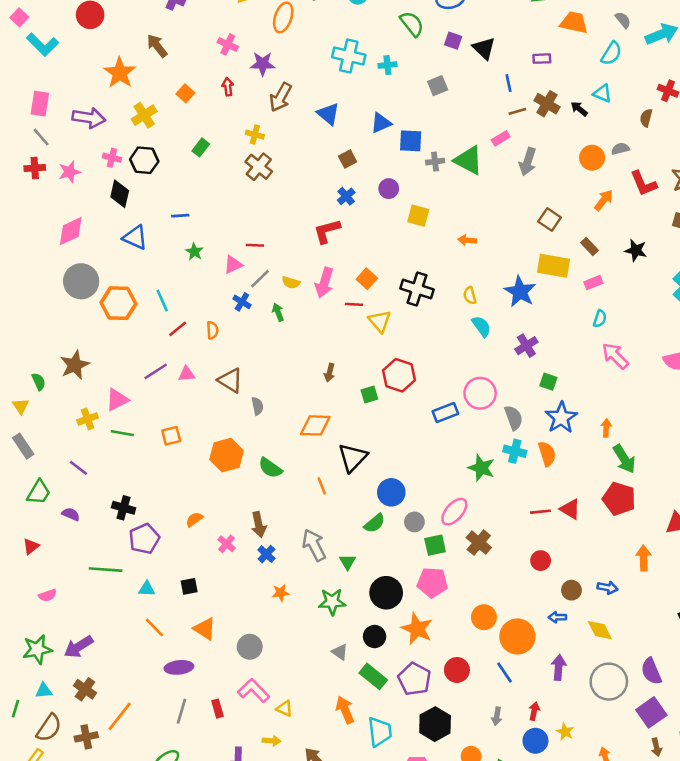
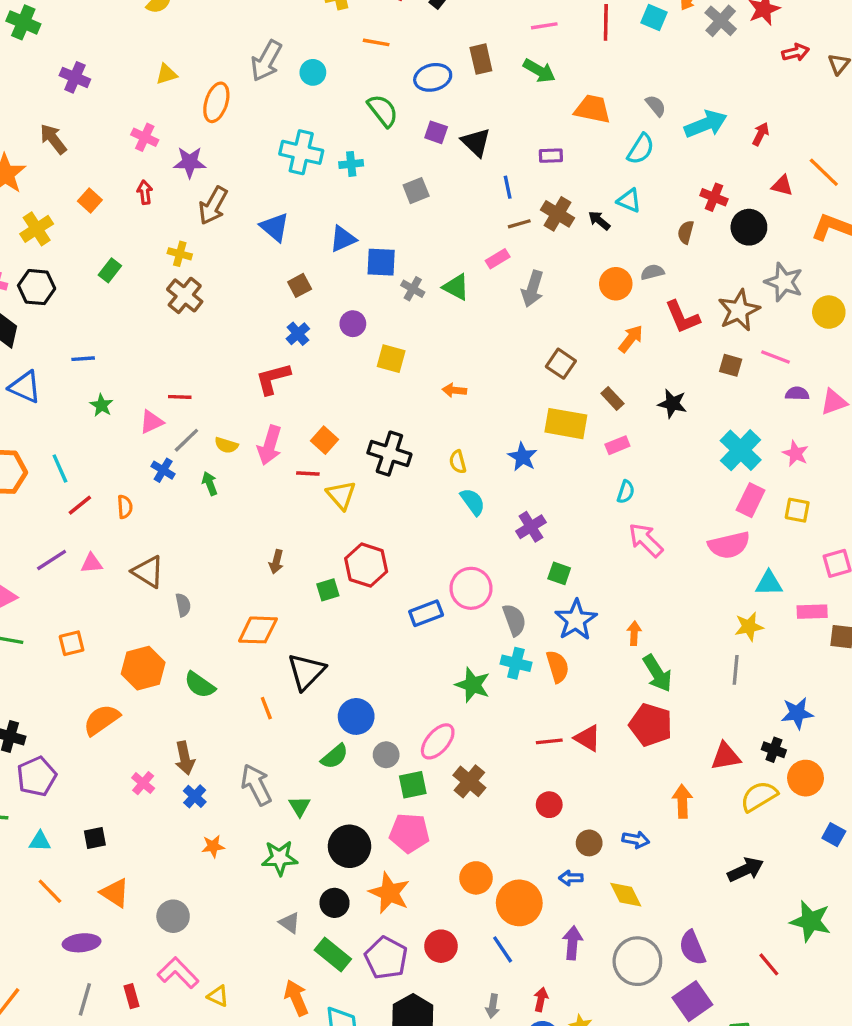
green triangle: (469, 160) -> (456, 287), size x0.7
gray cross: (435, 162) -> (413, 289), turned 36
blue star: (520, 292) -> (523, 457), size x0.7
orange semicircle: (194, 519) -> (102, 720), moved, size x1.6

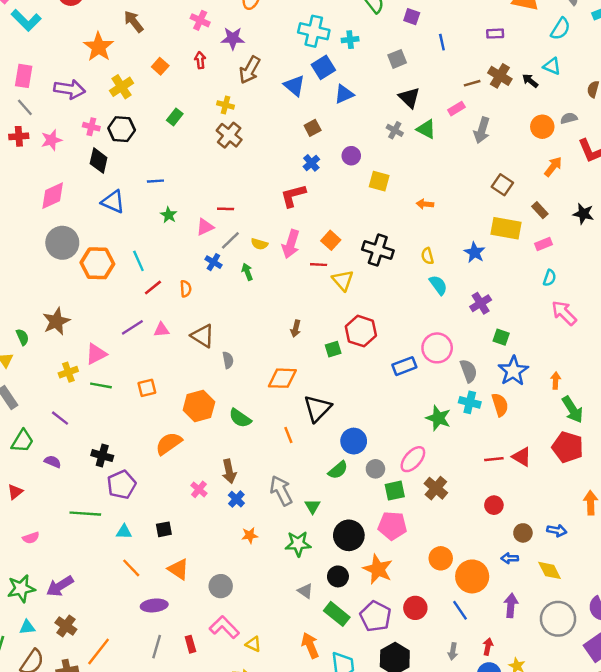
black triangle: (476, 142) -> (409, 98), moved
blue line: (508, 187) -> (442, 42), moved
blue square: (381, 262) -> (323, 67), moved, turned -35

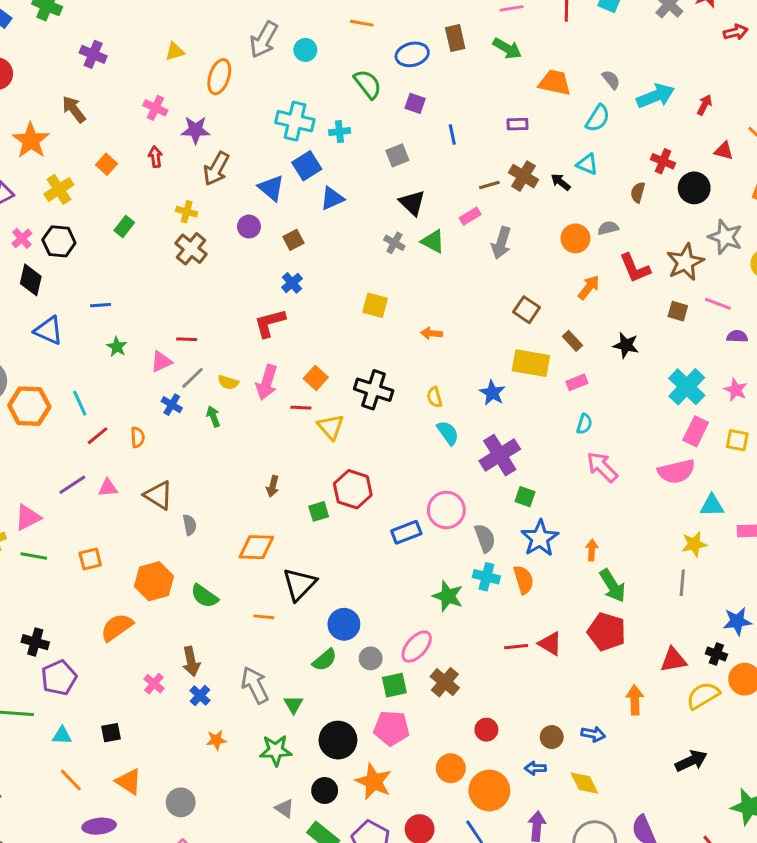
pink cross: (91, 127) -> (22, 238), turned 35
purple circle: (351, 156) -> (249, 227), moved
purple cross: (481, 303) -> (500, 455), size x1.5
orange line: (288, 435) -> (264, 617), turned -63
red circle: (494, 505) -> (486, 730), moved

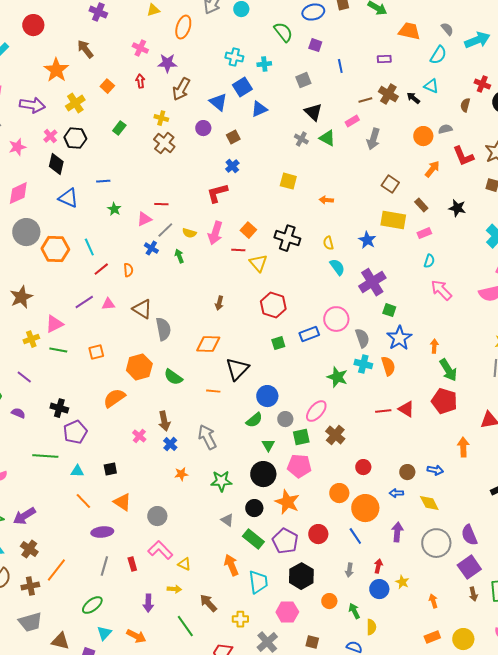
cyan cross: (295, 121) -> (234, 57), size x0.7
green square: (319, 511) -> (278, 343), moved
gray semicircle: (190, 525) -> (163, 329), size x1.6
green triangle: (293, 704) -> (268, 445), moved

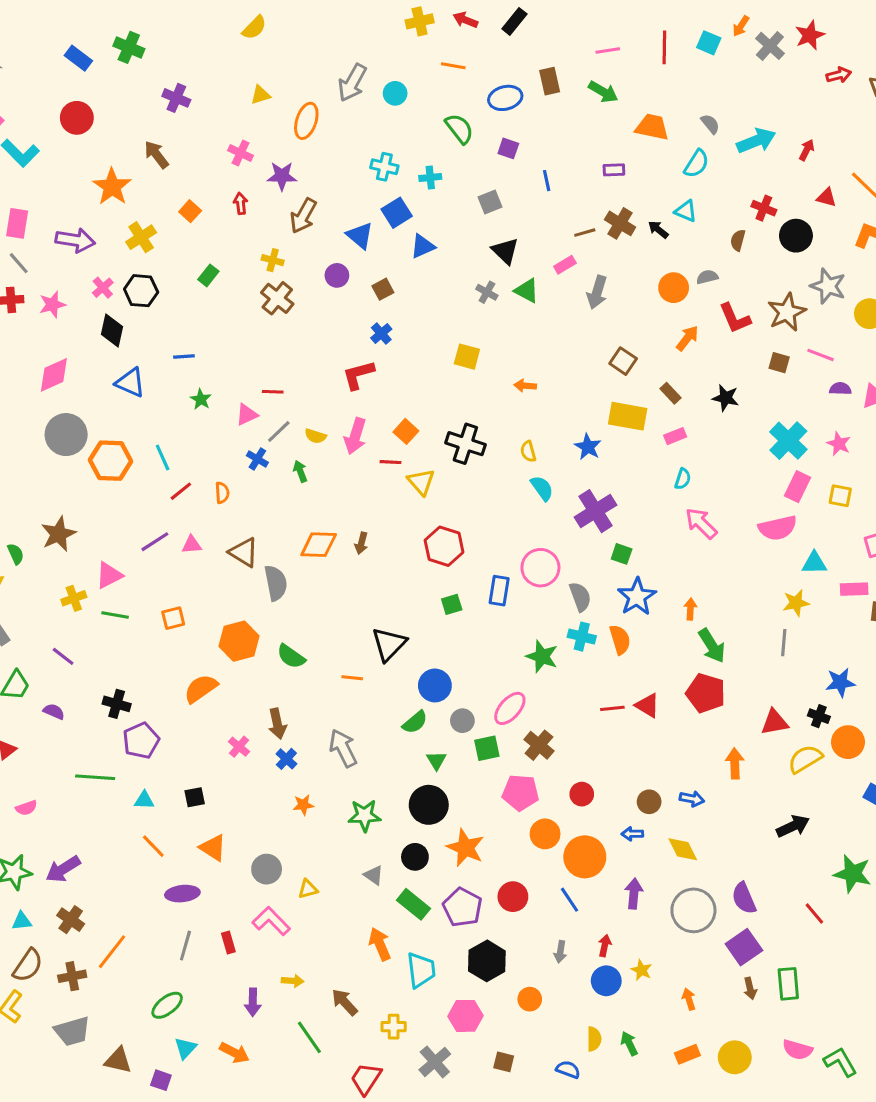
blue rectangle: (309, 334) -> (499, 591), turned -60
orange diamond: (208, 344) -> (319, 545), moved
pink pentagon: (299, 466) -> (521, 793), moved
yellow triangle: (184, 564) -> (308, 889), moved, turned -40
green arrow: (354, 611) -> (629, 1044), moved

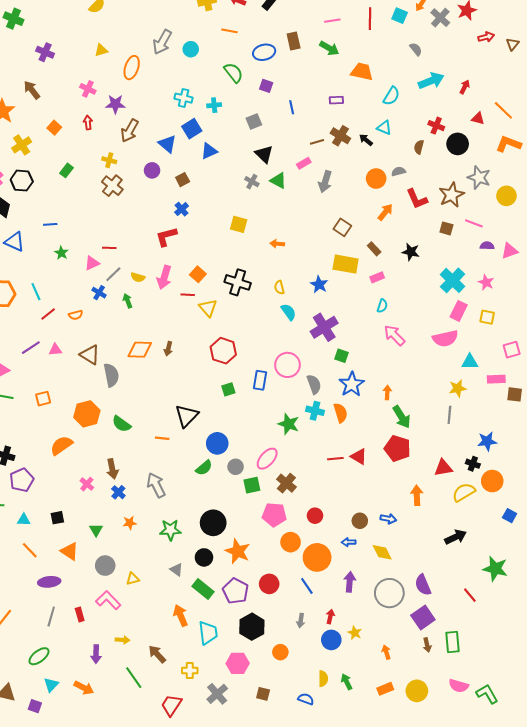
gray semicircle: (710, 124) -> (416, 49), moved
orange semicircle: (222, 493) -> (76, 315), turned 80
green triangle: (436, 760) -> (96, 530), moved

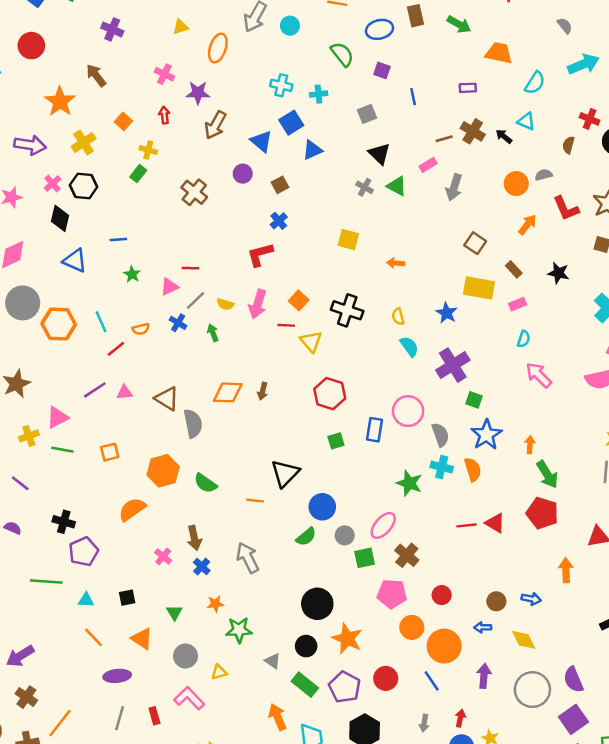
yellow cross: (109, 160) -> (148, 150), moved
orange semicircle: (76, 315) -> (141, 329), moved
green star: (170, 530) -> (239, 630), moved

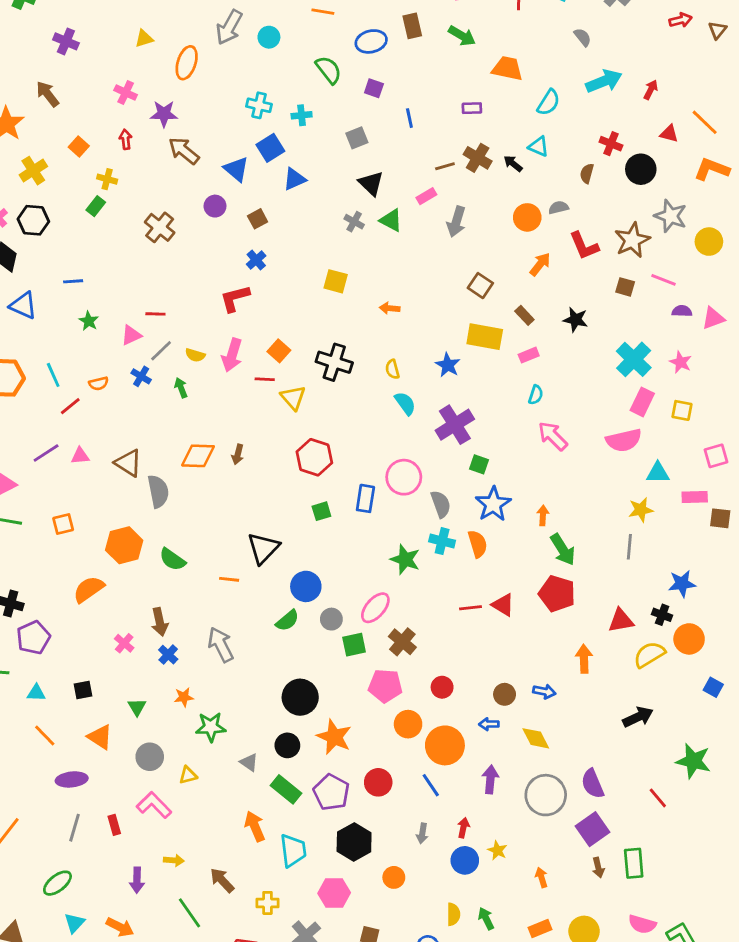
brown arrow: (215, 125) -> (184, 151), turned 100

